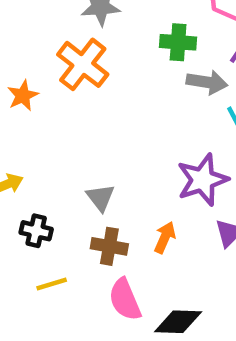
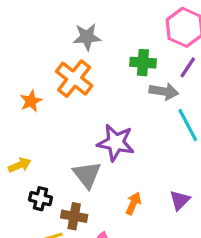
purple star: (202, 180) -> (116, 143), moved, turned 30
gray triangle: (100, 198) -> (87, 175), size x1.4
brown cross: (109, 246) -> (74, 216), moved

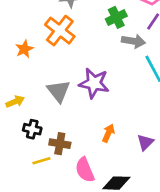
green cross: (143, 63) -> (116, 17), turned -30
gray triangle: (87, 175) -> (59, 91), moved
purple triangle: (180, 200) -> (145, 142), moved

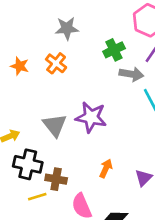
orange cross: (60, 31) -> (56, 63), size x0.7
orange star: (24, 49) -> (20, 66), moved, turned -30
black cross: (32, 129) -> (28, 164), size x1.5

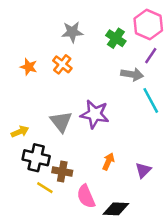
green cross: (114, 50) -> (116, 38), moved, turned -30
yellow line: (37, 197) -> (45, 188), turned 49

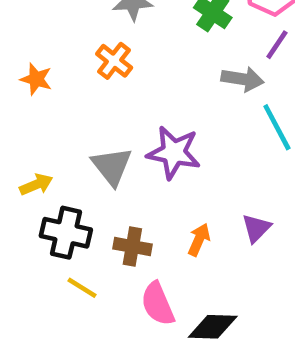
orange star: (29, 67) -> (36, 79), moved
purple triangle: (143, 170) -> (256, 228), moved
brown cross: (62, 171) -> (132, 246), moved

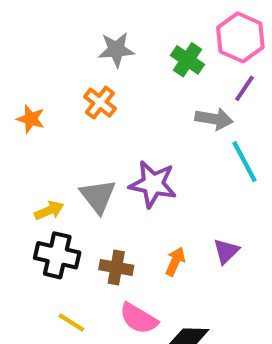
yellow arrow: (36, 185) -> (49, 211), moved
yellow line: (82, 288) -> (71, 323), moved
pink semicircle: (158, 304) -> (139, 318), turned -36

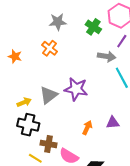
gray triangle: (98, 196) -> (49, 95), turned 30
purple triangle: (226, 251) -> (113, 123), turned 40
brown cross: (116, 268) -> (49, 144), moved

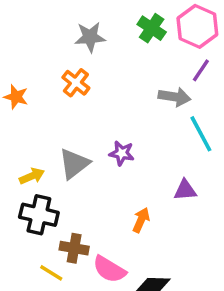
green cross: (93, 27) -> (152, 28), moved
purple star: (76, 89) -> (122, 153), size x0.6
purple triangle: (113, 123) -> (185, 190), moved

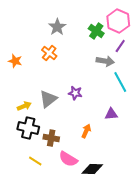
green cross: (152, 28) -> (96, 31), moved
gray star: (90, 37) -> (57, 27), turned -30
brown cross: (74, 248) -> (51, 138), moved

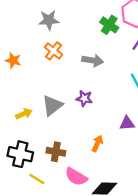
gray star: (57, 27) -> (49, 20), moved, turned 30
gray arrow: (105, 61) -> (93, 60), moved
black cross: (28, 128) -> (20, 154), moved

